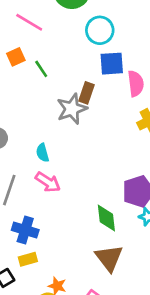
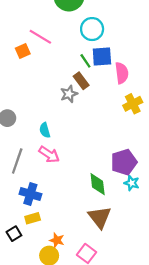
pink line: (29, 22) -> (40, 37), moved
green line: (41, 69) -> (85, 61), moved
brown rectangle: (86, 93) -> (81, 81), turned -56
gray star: (72, 109) -> (69, 94), size x0.7

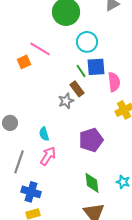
pink arrow: (49, 154) -> (48, 156), turned -90
purple pentagon: (124, 162) -> (91, 140), moved

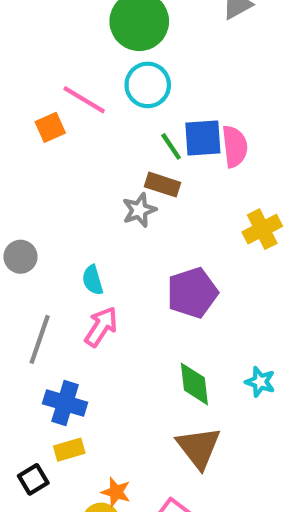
cyan circle: (87, 42) -> (148, 85), moved
pink semicircle: (114, 82) -> (235, 146), moved
brown rectangle: (77, 89) -> (163, 185), turned -35

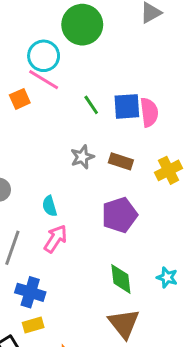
cyan circle: (148, 85) -> (44, 56), moved
green line: (171, 146) -> (91, 105), moved
brown rectangle: (163, 185) -> (121, 161), moved

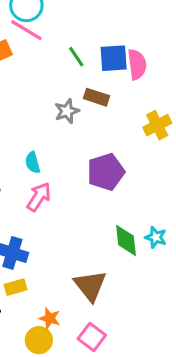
brown rectangle: (121, 161) -> (96, 97), moved
green diamond: (121, 279) -> (126, 240), moved
brown triangle: (124, 324) -> (90, 286), moved

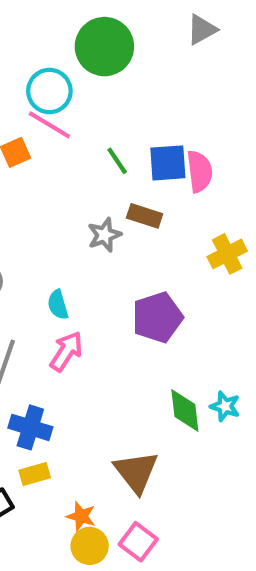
yellow circle: (39, 340) -> (90, 546), moved

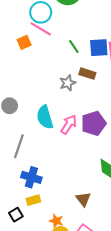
cyan semicircle: (58, 305) -> (45, 117), size x1.6
pink arrow: (66, 351) -> (69, 124), moved
brown triangle: (136, 472) -> (83, 199), size x0.7

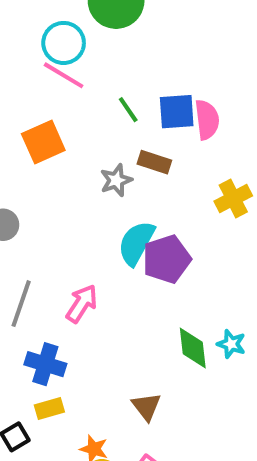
orange square: (24, 42) -> (43, 142), moved, size x1.5
cyan semicircle: (45, 117) -> (136, 243), moved, turned 45
pink arrow: (69, 124) -> (82, 304), moved

